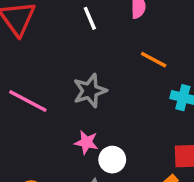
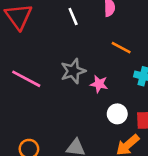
pink star: (86, 142) -> (99, 84), moved
white circle: (112, 160) -> (117, 114), moved

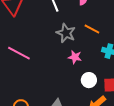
gray star: (73, 71) -> (66, 33), moved, turned -30

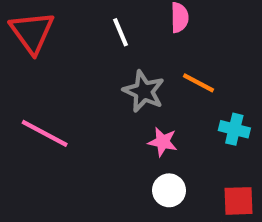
white circle: (89, 80) -> (169, 190), moved

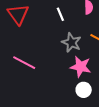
pink star: (163, 142) -> (81, 67), size x1.5

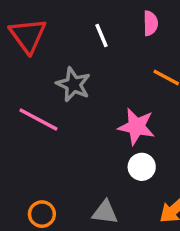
gray star: (71, 43) -> (73, 85), moved

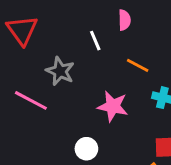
white line: (101, 35) -> (95, 41), moved
white circle: (142, 167) -> (86, 149), moved

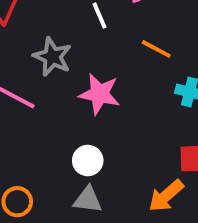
pink star: (113, 106) -> (99, 94), moved

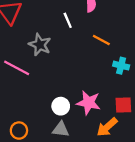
pink star: (99, 94) -> (89, 103), moved

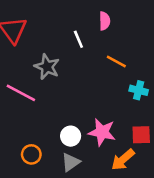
gray triangle: (61, 129) -> (71, 162), turned -42
orange circle: (19, 131) -> (31, 154), moved

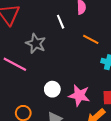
white circle: (71, 136) -> (52, 89), moved

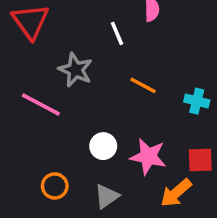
orange line: (91, 39) -> (143, 85), moved

